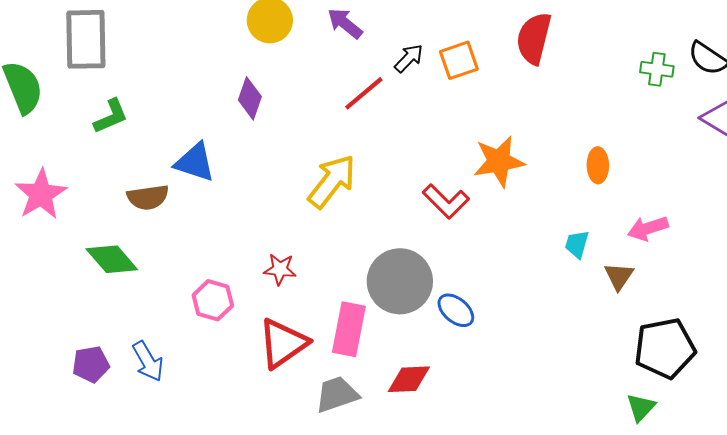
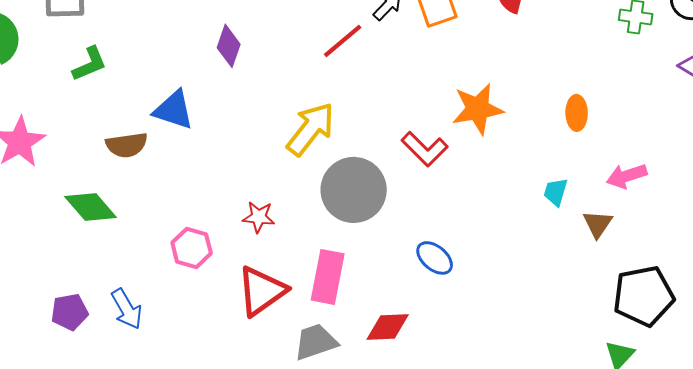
gray circle: (400, 281) -> (354, 190), moved

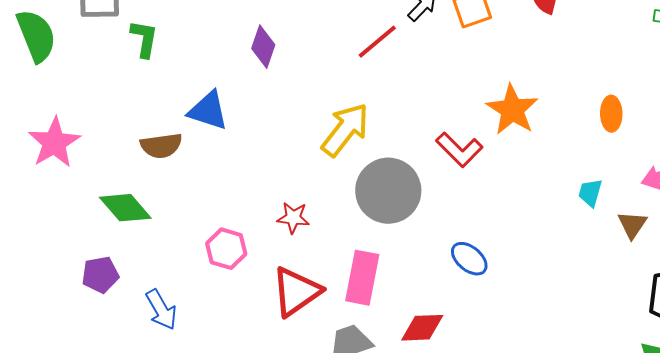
green L-shape: (90, 64) -> (144, 39), moved, turned -57
orange star: (478, 109) -> (512, 110), turned -30
purple pentagon: (70, 312) -> (100, 275), moved

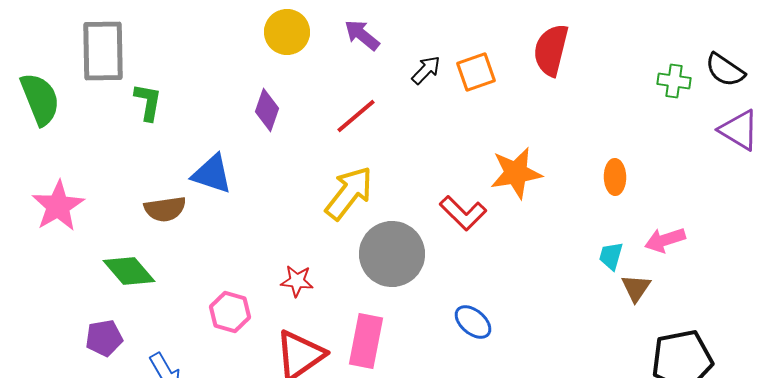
red line: (377, 42) -> (356, 116), moved
orange star: (512, 110) -> (516, 173), turned 30
cyan trapezoid: (590, 193) -> (611, 256), moved

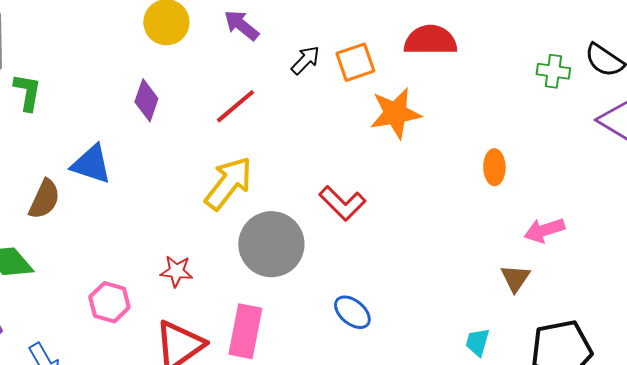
red semicircle: (551, 50) -> (430, 40), turned 76
orange star: (516, 173) -> (395, 113), moved
brown semicircle: (165, 209) -> (44, 199), turned -57
cyan trapezoid: (611, 256) -> (477, 342), moved

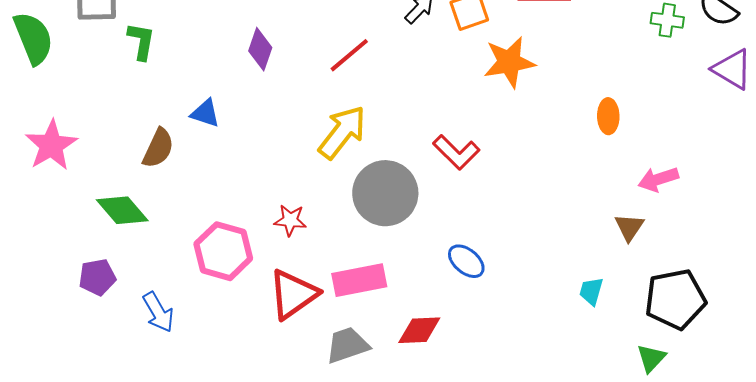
blue triangle: (91, 164) -> (205, 113), size x0.7
pink hexagon: (109, 302) -> (223, 251), size x1.4
pink rectangle: (245, 331) -> (359, 280), turned 68

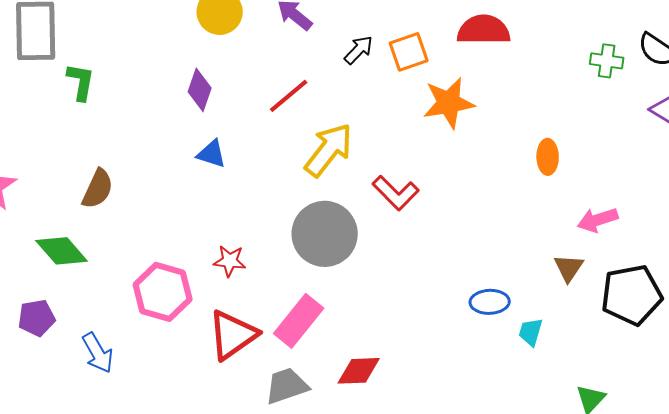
blue triangle: (205, 113) -> (212, 154), moved
yellow arrow: (342, 132) -> (329, 150), moved
blue ellipse: (466, 261) -> (490, 302), moved, turned -42
pink rectangle: (359, 280) -> (299, 321), turned -40
black pentagon: (675, 299) -> (632, 295), moved

